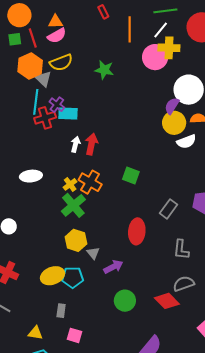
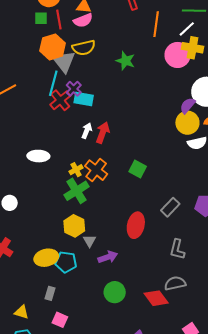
gray triangle: (43, 79) -> (64, 61), size x1.4
red cross: (45, 118) -> (60, 100), turned -30

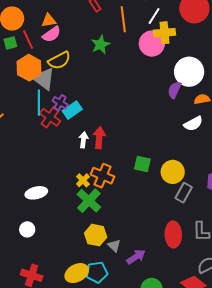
green star: (125, 61) -> (100, 45), moved, turned -30
cyan rectangle: (84, 99) -> (72, 110), turned -30
yellow circle: (187, 123) -> (173, 172), moved
white ellipse: (38, 156) -> (36, 193), moved
red ellipse: (136, 225) -> (173, 234), moved

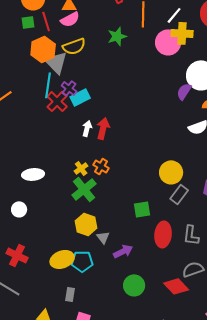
green square: (142, 164) -> (142, 209), moved, turned -30
orange cross: (103, 176) -> (101, 166), size x0.7

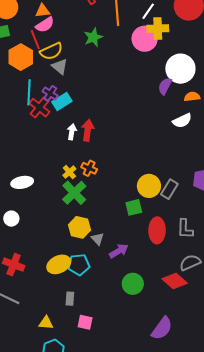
red line: (46, 21) -> (35, 40), moved
gray triangle: (56, 62) -> (60, 67), moved, size x0.7
yellow circle: (171, 172) -> (149, 186), moved

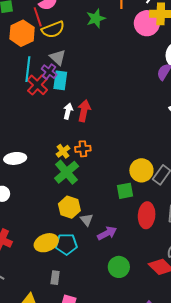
gray triangle: (60, 67) -> (58, 57), moved
cyan rectangle: (62, 101) -> (60, 80), turned -54
orange cross: (89, 168) -> (83, 149), turned -35

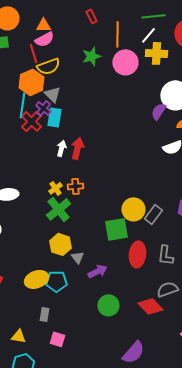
pink circle: (147, 23) -> (125, 62), moved
orange hexagon: (22, 33) -> (31, 82), moved
green square: (125, 191) -> (116, 229), size x1.4

